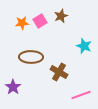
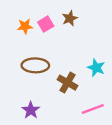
cyan star: (84, 46) -> (96, 68), moved
purple star: (13, 87) -> (31, 110), moved

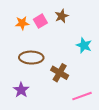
cyan star: (96, 68) -> (84, 45), moved
purple star: (31, 110) -> (21, 90), moved

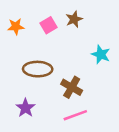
orange star: (22, 23) -> (16, 27), moved
pink line: (82, 96) -> (75, 115), moved

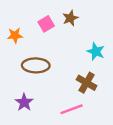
orange star: (16, 27) -> (15, 35), moved
brown cross: (72, 87) -> (87, 83), moved

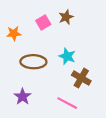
cyan star: (96, 52) -> (67, 56), moved
pink line: (72, 109) -> (67, 103), turned 48

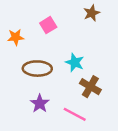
brown star: (66, 17) -> (92, 13), moved
purple star: (23, 97) -> (40, 103), moved

